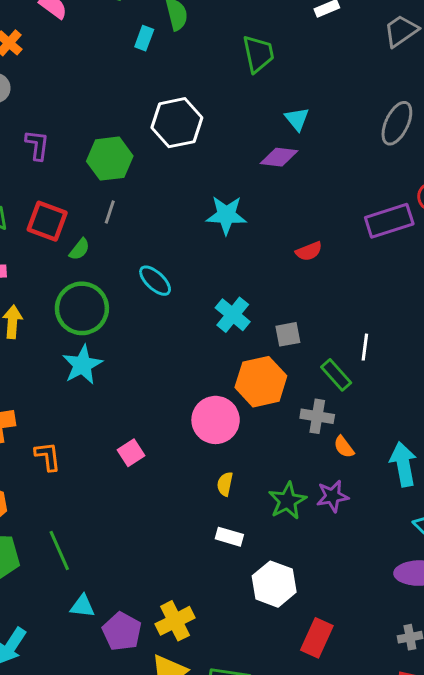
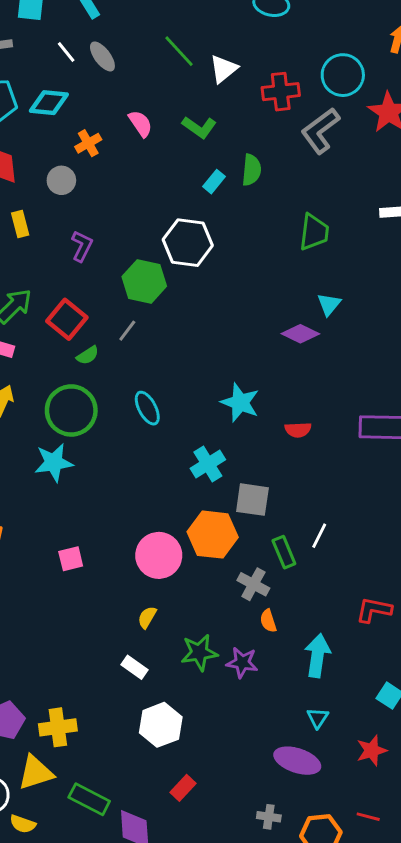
white hexagon: (177, 123) -> (188, 243), moved
cyan star: (226, 215) -> (240, 403), moved
gray square: (288, 334) -> (252, 500), size x1.4
red rectangle: (317, 638) -> (183, 788), size x0.7

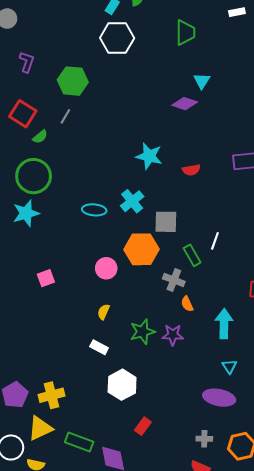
white hexagon: (188, 243) -> (117, 38), moved
cyan ellipse: (147, 408) -> (94, 210), moved, turned -50
pink circle: (159, 555) -> (106, 268), size x0.7

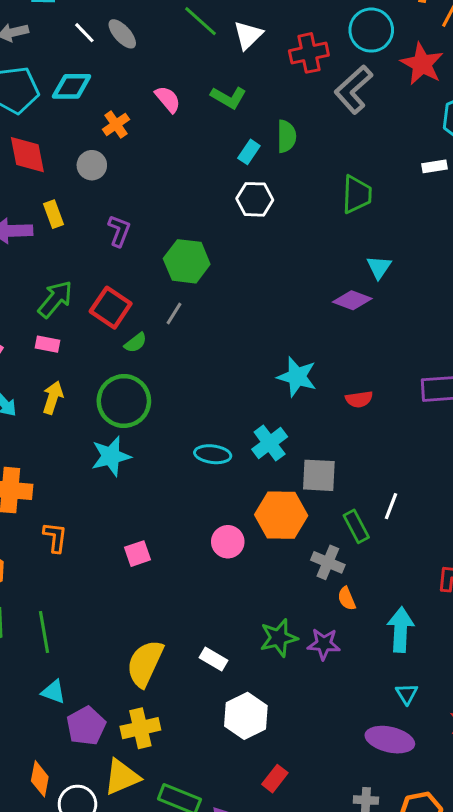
white hexagon: (117, 38) -> (255, 199), size x0.7
yellow semicircle: (104, 312) -> (145, 663), moved, size x2.0

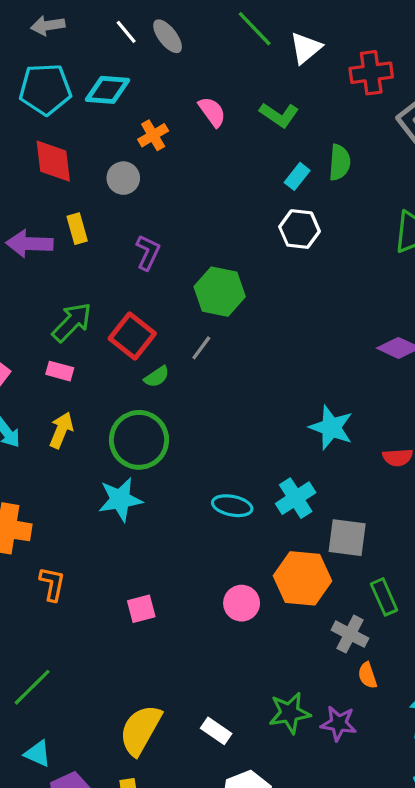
green line: (44, 632) -> (32, 687), turned 51

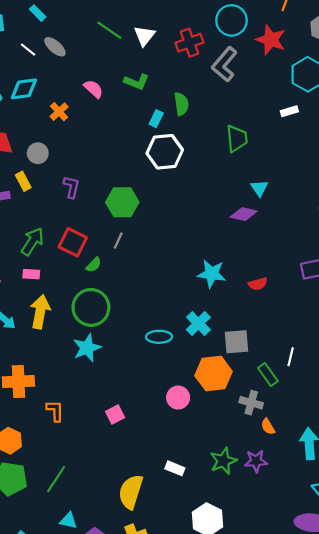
gray circle: (123, 178) -> (38, 153), moved
white hexagon: (300, 229) -> (165, 152), size x1.4
yellow arrow: (61, 430) -> (40, 312), size x1.4
white rectangle: (216, 731) -> (175, 468), moved

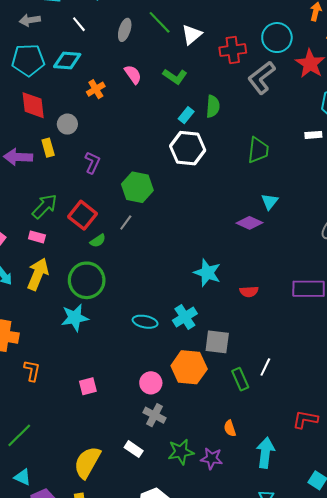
gray ellipse: (55, 47) -> (125, 30), moved, turned 55
gray cross: (251, 403) -> (155, 415), moved

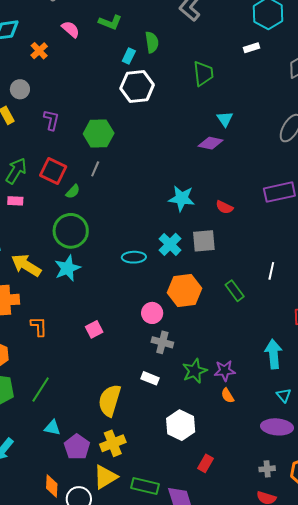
yellow arrow: (38, 274) -> (26, 265), moved, turned -68
red semicircle: (249, 292) -> (224, 207), turned 42
gray square: (217, 342) -> (204, 241), moved
white line: (265, 367) -> (271, 271), moved
orange semicircle: (230, 428) -> (228, 396), moved

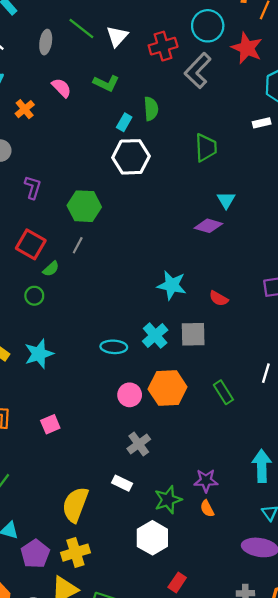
green circle: (71, 231) -> (34, 296), moved, size x0.5
pink circle: (152, 313) -> (130, 395), moved
pink square: (94, 329) -> (50, 424), moved
gray cross: (162, 342) -> (139, 444), turned 35
green star: (195, 371) -> (168, 500), moved

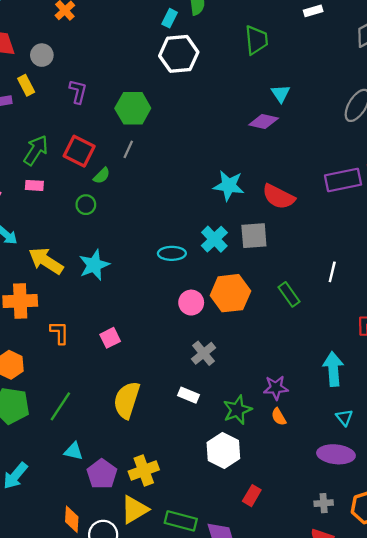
red semicircle: (219, 298) -> (279, 197), size x1.6
yellow semicircle: (75, 505) -> (127, 400), moved

